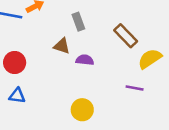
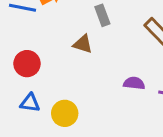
purple semicircle: (85, 60) -> (134, 83), moved
yellow circle: (82, 110) -> (65, 113), moved

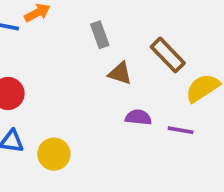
brown triangle: (83, 44) -> (120, 73), moved

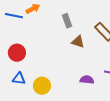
purple semicircle: (138, 117) -> (87, 80), moved

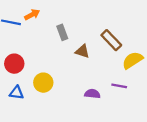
gray rectangle: (67, 21) -> (62, 32), moved
yellow circle: (42, 86) -> (43, 83), moved

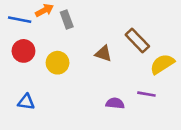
gray rectangle: (62, 32) -> (67, 20), moved
red circle: (14, 64) -> (23, 51), moved
yellow circle: (43, 83) -> (58, 63), moved

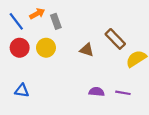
blue line: (20, 20) -> (16, 21), turned 42
yellow circle: (58, 63) -> (46, 48), moved
purple line: (146, 94) -> (123, 93), moved

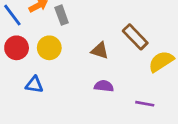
blue triangle: (22, 91) -> (34, 85), moved
purple semicircle: (97, 92) -> (104, 86), moved

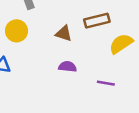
brown rectangle: (135, 37) -> (97, 21), turned -60

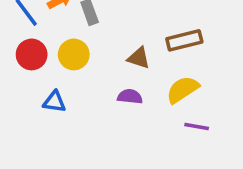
yellow semicircle: (121, 44) -> (183, 90), moved
purple semicircle: (68, 67) -> (130, 97), moved

